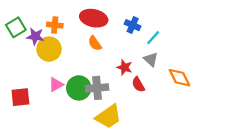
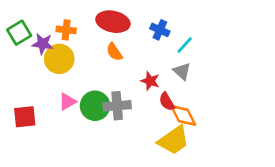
orange diamond: (179, 78) -> (183, 115), moved
yellow trapezoid: (109, 117) -> (174, 140), moved

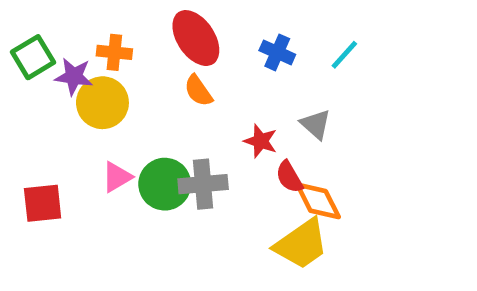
red ellipse: (113, 22) -> (196, 38), turned 44
cyan line: (185, 45) -> (344, 55), moved

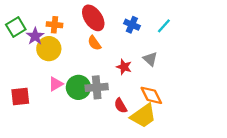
purple star: (74, 76) -> (35, 36), turned 30
red semicircle: (289, 177) -> (121, 106), moved

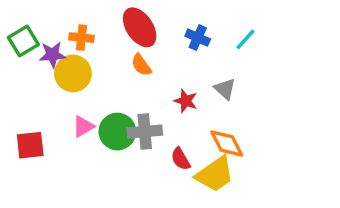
purple star: (35, 36) -> (52, 55), turned 30

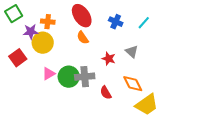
green square: (23, 41) -> (14, 14), moved
red square: (30, 145) -> (18, 58), moved, turned -30
yellow trapezoid: (215, 174) -> (147, 105), moved

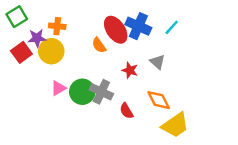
red ellipse: (82, 16) -> (116, 30), moved
blue cross: (116, 22) -> (138, 26), size x1.5
red square: (18, 58) -> (21, 52), moved
gray cross: (85, 77) -> (101, 92), turned 30

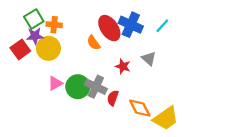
green square: (17, 17) -> (34, 19), moved
orange diamond: (159, 100) -> (140, 108), moved
red semicircle: (126, 111) -> (113, 98), moved, turned 49

